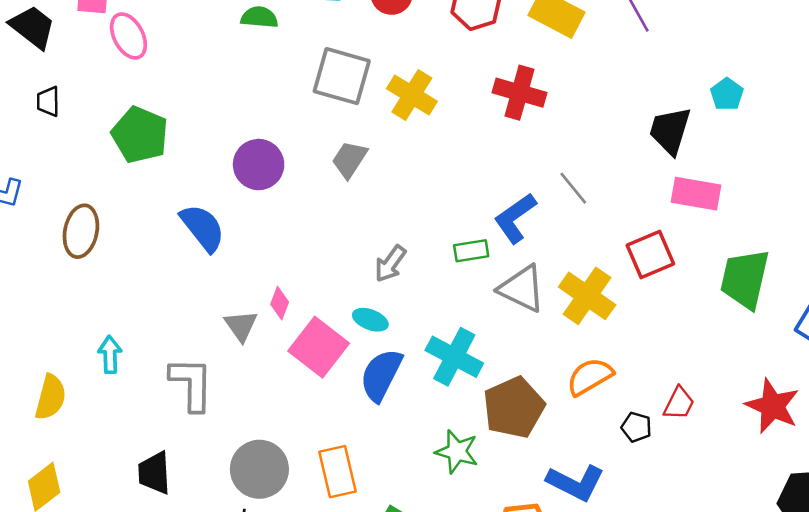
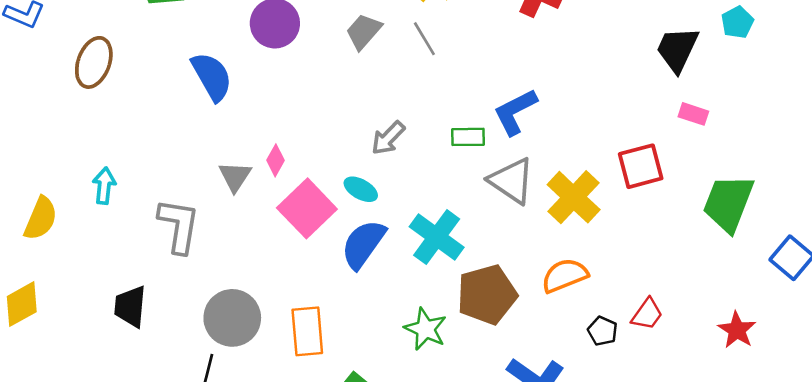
gray line: (573, 188) -> (424, 39), moved
pink rectangle: (696, 194) -> (693, 114), size x0.6
red star: (772, 406) -> (737, 330), size x0.7

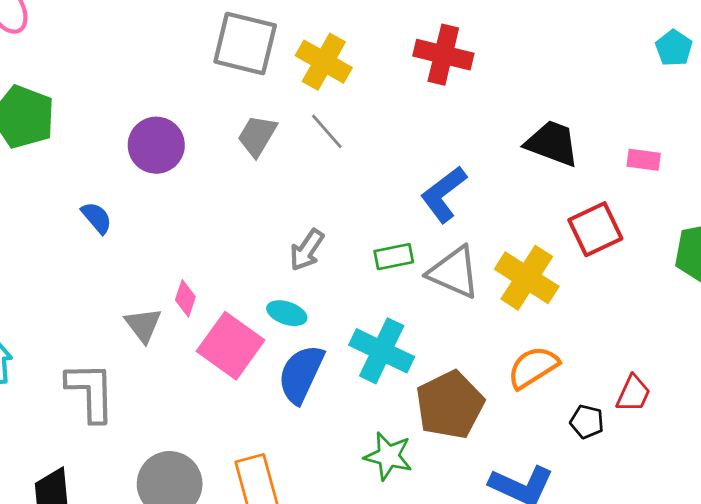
black trapezoid: (677, 49) -> (552, 143), moved, turned 96
blue semicircle: (212, 76) -> (97, 218), size x0.6
green rectangle: (468, 137) -> (394, 257), moved

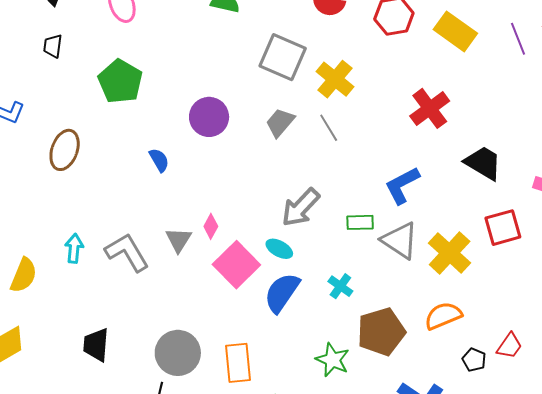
red cross: (443, 55) -> (430, 108), moved, turned 30
gray arrow: (307, 250) -> (301, 207), size x1.4
cyan cross: (382, 351) -> (340, 286), size x0.6
gray L-shape: (91, 392) -> (127, 252), moved, turned -39

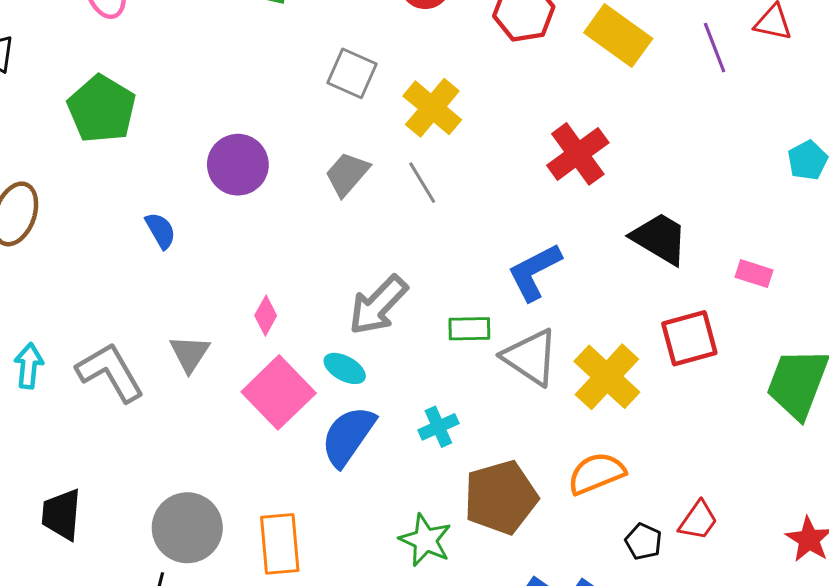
gray square: (283, 57) -> (352, 73), size x0.7
pink diamond: (211, 226) -> (266, 316), moved
cyan cross: (340, 286) -> (438, 427), turned 30

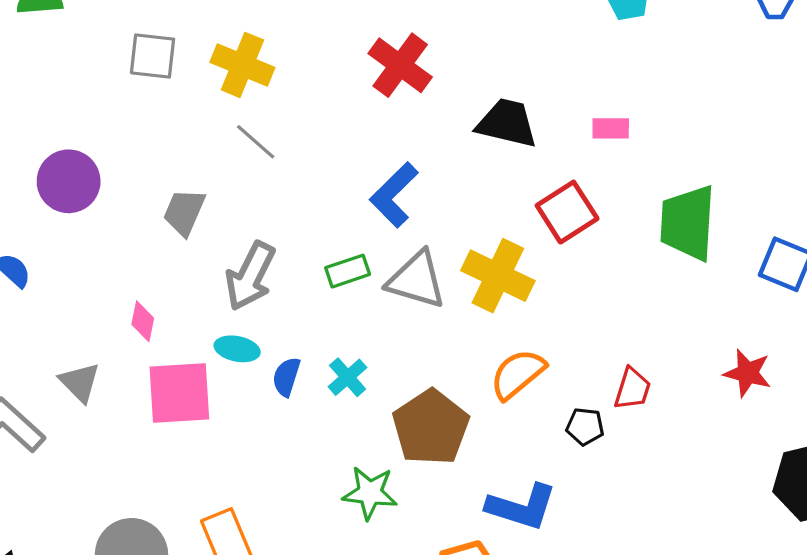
gray trapezoid: (347, 174) -> (184, 212), moved
pink square: (279, 392) -> (179, 393), turned -32
blue semicircle: (348, 436) -> (286, 377), moved, size x0.6

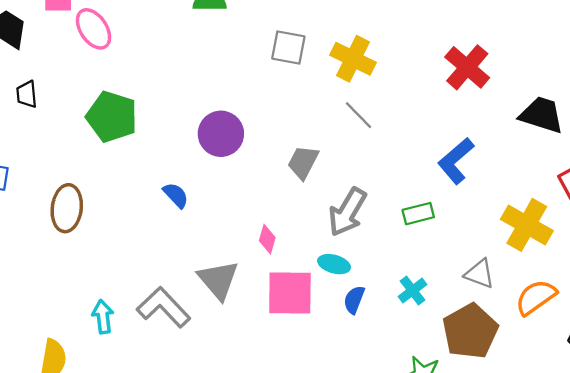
gray triangle: (416, 280) -> (480, 274), moved, size x0.7
blue semicircle: (286, 377) -> (354, 300), moved
gray triangle: (80, 382) -> (218, 280), size x1.4

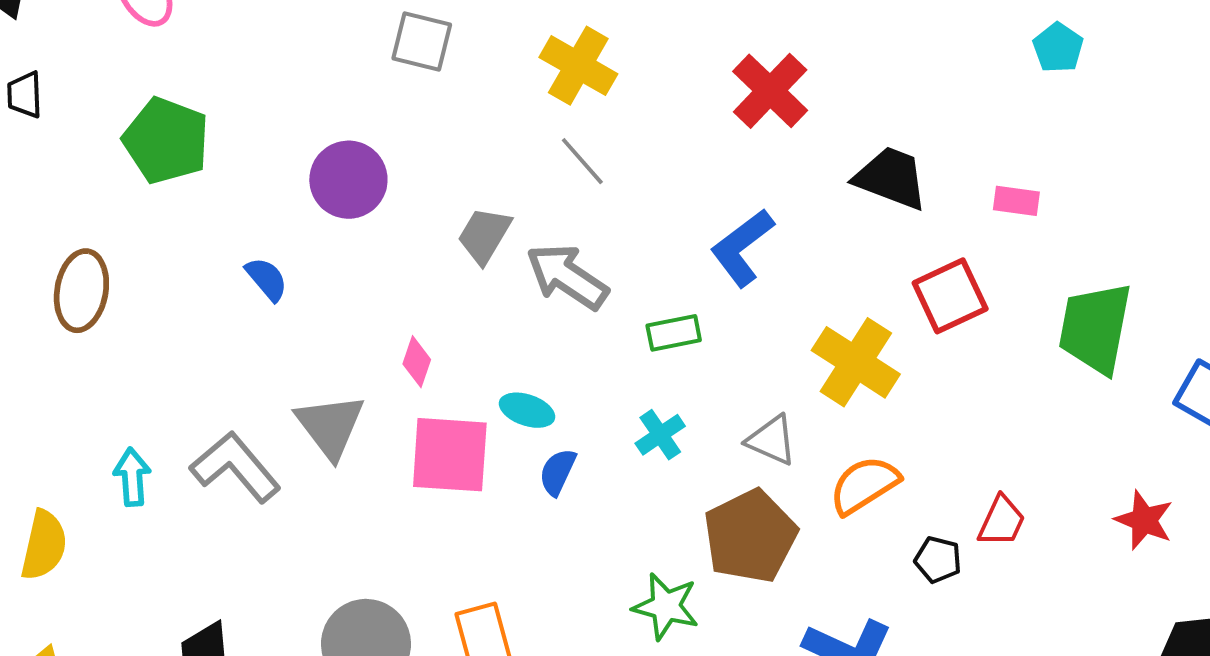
gray square: (288, 47) -> (422, 42), moved
gray arrow: (347, 212) -> (567, 277), moved, turned 90
cyan cross: (413, 290) -> (660, 435), moved

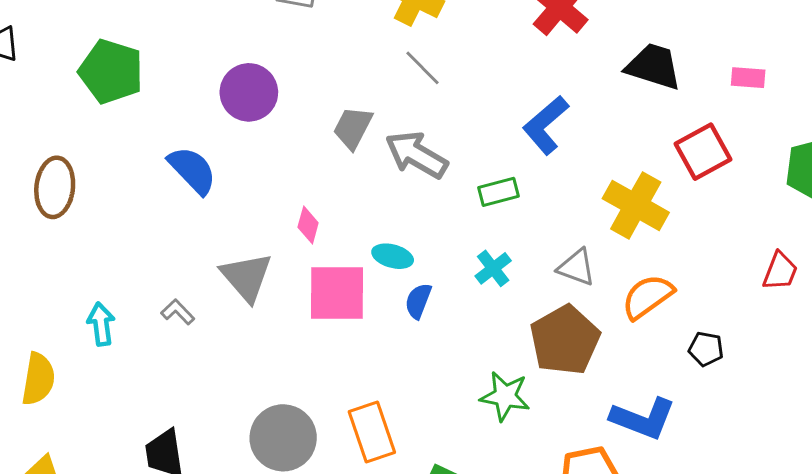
blue semicircle: (267, 279) -> (192, 170), size x1.5
gray L-shape: (235, 467) -> (178, 312), size x0.5
red trapezoid: (1002, 521) -> (780, 271), moved

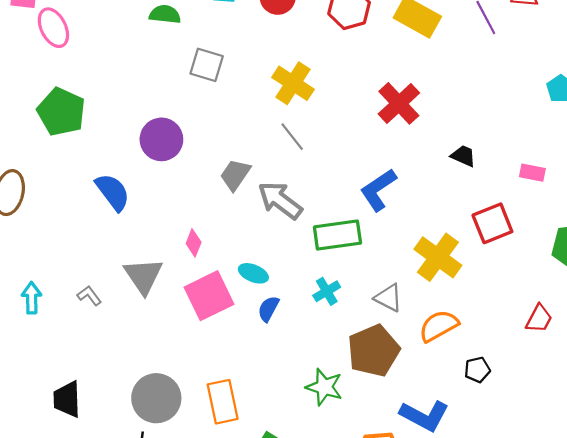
black trapezoid: (654, 66) -> (463, 156), size x0.6
green rectangle: (499, 192) -> (337, 235), size x1.6
pink square: (337, 293) -> (209, 296), turned -33
black pentagon: (706, 349) -> (477, 370), turned -30

